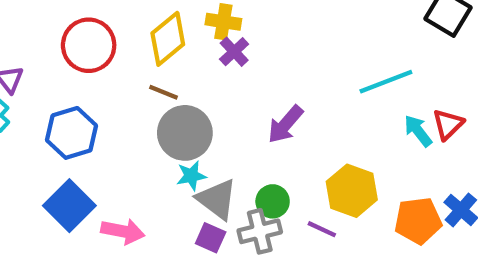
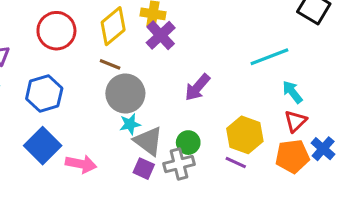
purple cross: (234, 52) -> (161, 35), size x1.4
red triangle: (448, 124) -> (295, 121), moved
purple line: (322, 229) -> (236, 162), moved

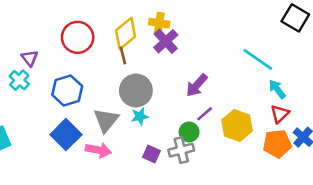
cyan line: (269, 57) -> (258, 59), turned 56
brown line: (110, 64) -> (123, 55), moved, turned 54
gray triangle: (148, 141) -> (106, 120), moved, turned 32
purple line: (236, 162) -> (205, 114), moved, turned -66

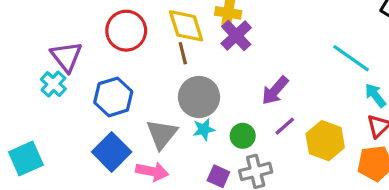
yellow diamond: (126, 33) -> (186, 26), turned -68
purple triangle: (30, 58) -> (66, 57), size x1.5
green circle: (189, 132) -> (243, 136), moved

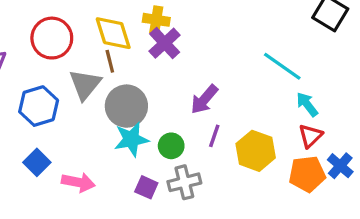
purple line: (285, 126) -> (214, 136), turned -30
cyan star: (204, 129) -> (131, 139), size x1.5
gray triangle: (162, 134) -> (85, 84), moved
blue square: (112, 152) -> (37, 162), size x0.7

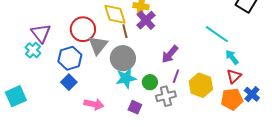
red circle: (52, 38) -> (83, 29), moved
brown line: (110, 61) -> (125, 31), moved
blue square: (37, 162) -> (69, 82), moved
gray cross: (184, 182) -> (166, 96), moved

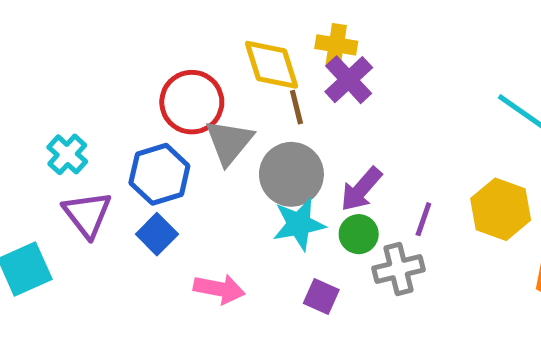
purple triangle: (41, 33) -> (87, 214), moved
purple arrow: (170, 54) -> (361, 189), moved
yellow hexagon: (201, 85) -> (501, 209), moved

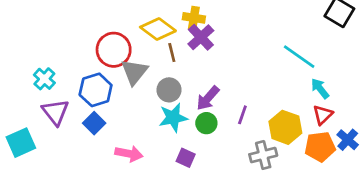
yellow diamond: (271, 65) -> (158, 29), turned -36
gray circle: (291, 174) -> (169, 90), size x0.7
yellow hexagon: (501, 209) -> (285, 127), moved
gray cross: (399, 269) -> (263, 155), moved

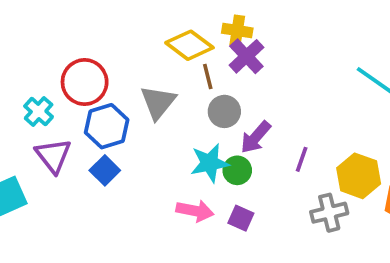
red circle: (114, 50) -> (85, 82), moved
gray circle: (169, 90) -> (224, 111), moved
green circle: (206, 123) -> (237, 170), moved
pink arrow: (129, 154) -> (195, 211), moved
purple square: (186, 158) -> (241, 218), moved

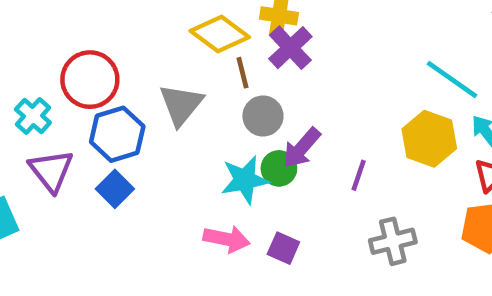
green circle: (237, 170) -> (279, 168), moved
yellow hexagon: (359, 176) -> (429, 139), moved

